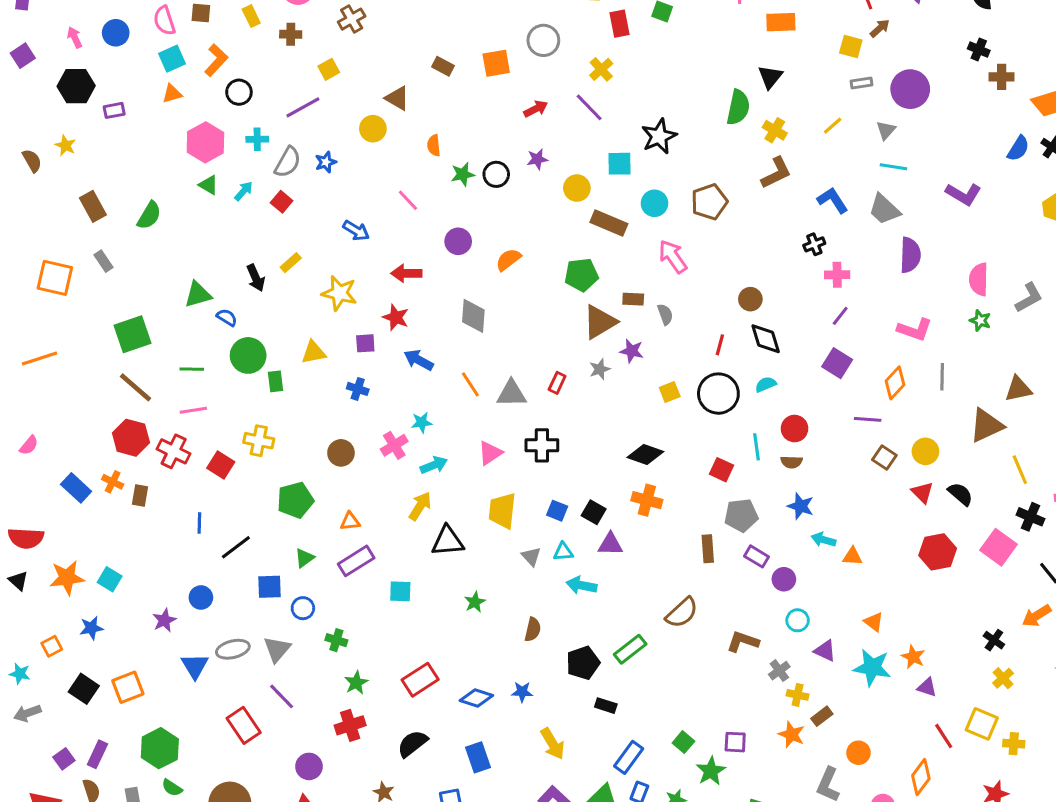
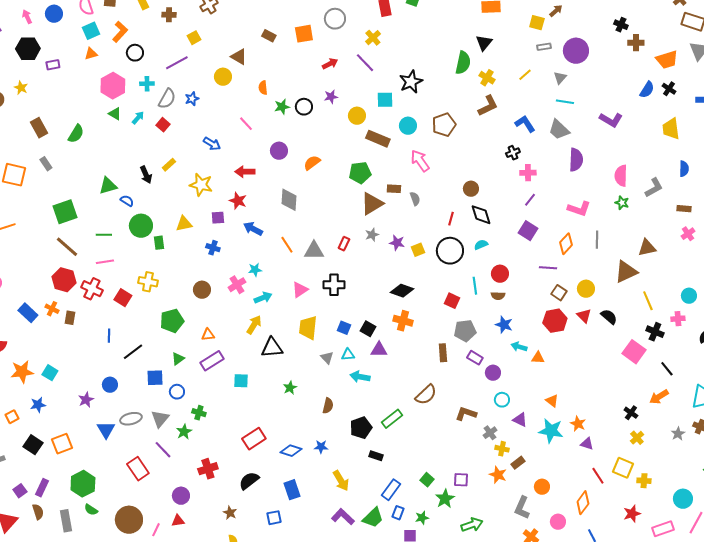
purple star: (632, 351) -> (397, 243), moved
red hexagon: (938, 552) -> (555, 321), moved
green star: (356, 683) -> (184, 432), moved

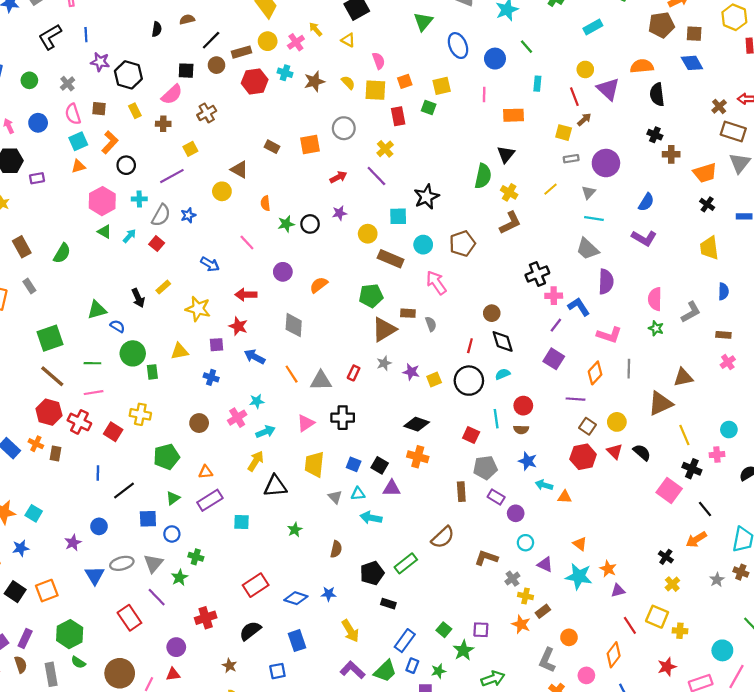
blue semicircle: (647, 90) -> (646, 202), moved
blue L-shape: (525, 124) -> (579, 307), moved
black cross: (513, 153) -> (537, 274), size x1.5
purple triangle: (587, 444) -> (618, 591), turned -32

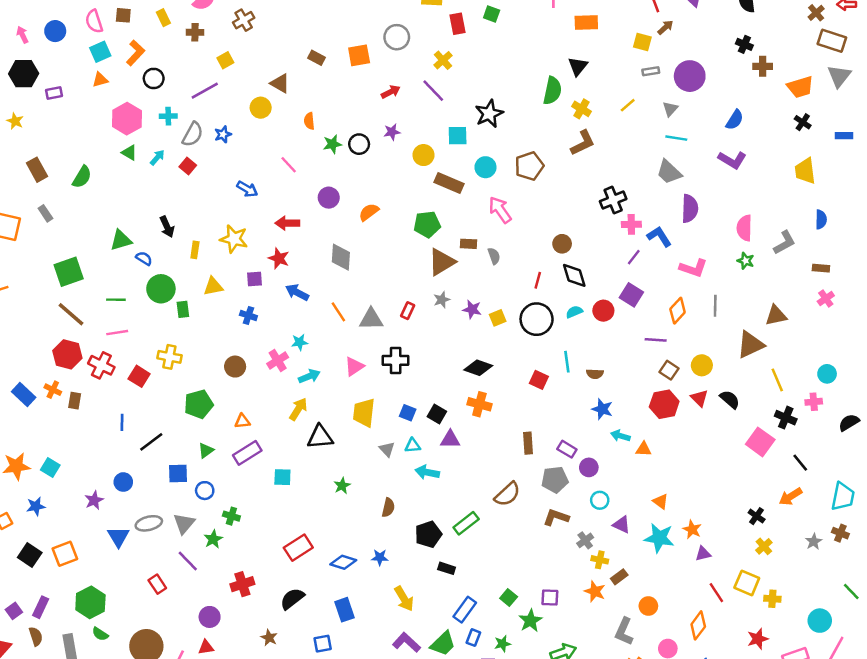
yellow rectangle: (163, 287) -> (195, 250), moved, turned -40
red circle: (523, 406) -> (603, 311), moved
gray pentagon: (485, 468) -> (555, 480), moved
red rectangle: (129, 618) -> (157, 584), size x0.7

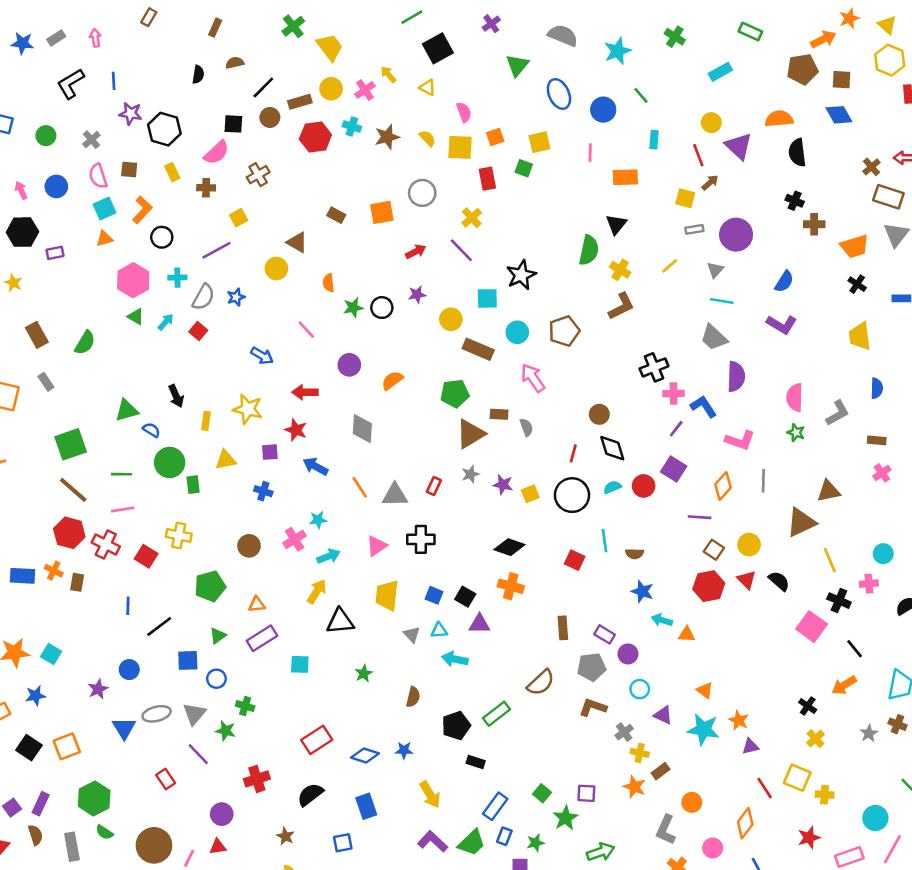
blue rectangle: (24, 395) -> (22, 576), turned -40
green star: (213, 539) -> (226, 731), turned -30

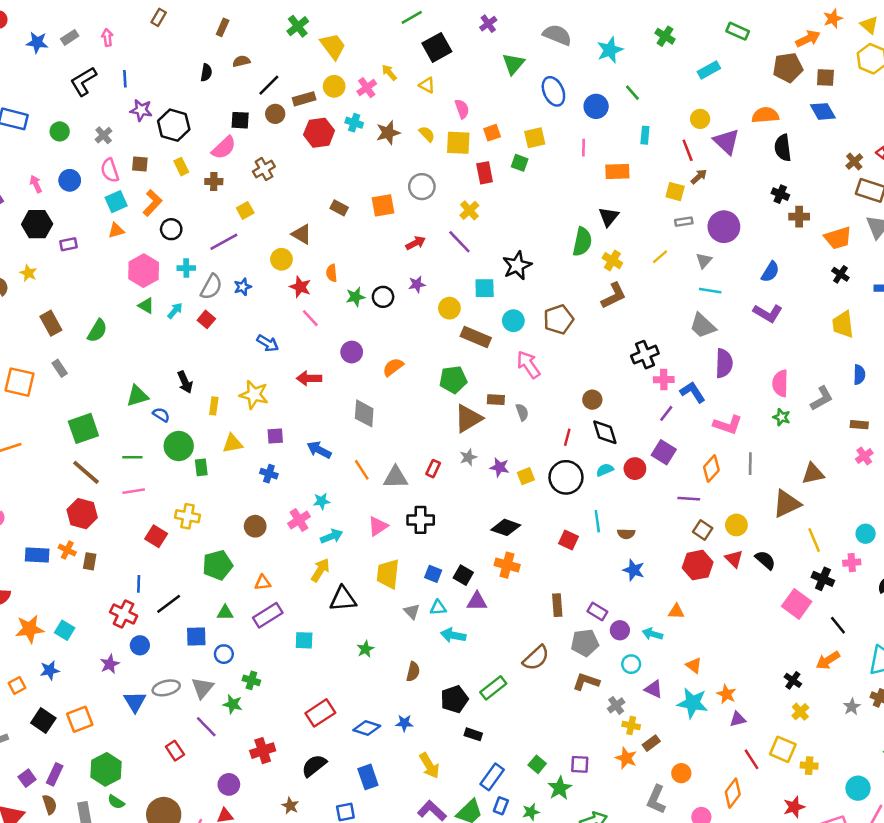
red star: (296, 430) -> (300, 287), moved
red cross: (106, 545) -> (124, 614), moved
cyan arrow: (662, 620) -> (652, 634), moved
green triangle: (218, 636) -> (225, 613), turned 36

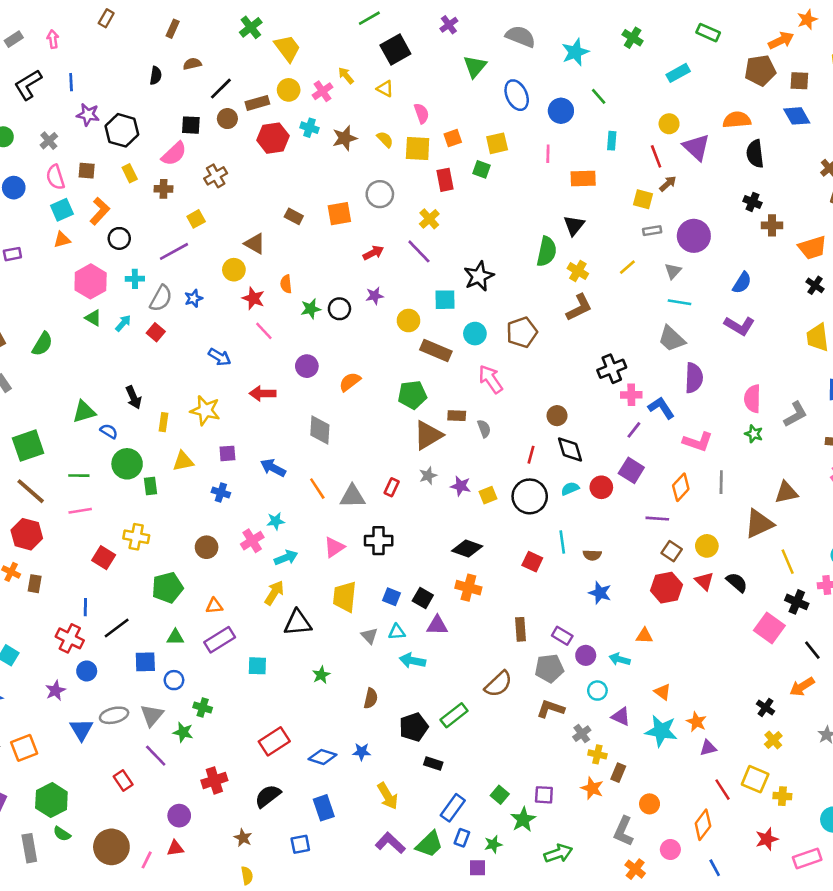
brown rectangle: (651, 743) -> (618, 773), turned -30

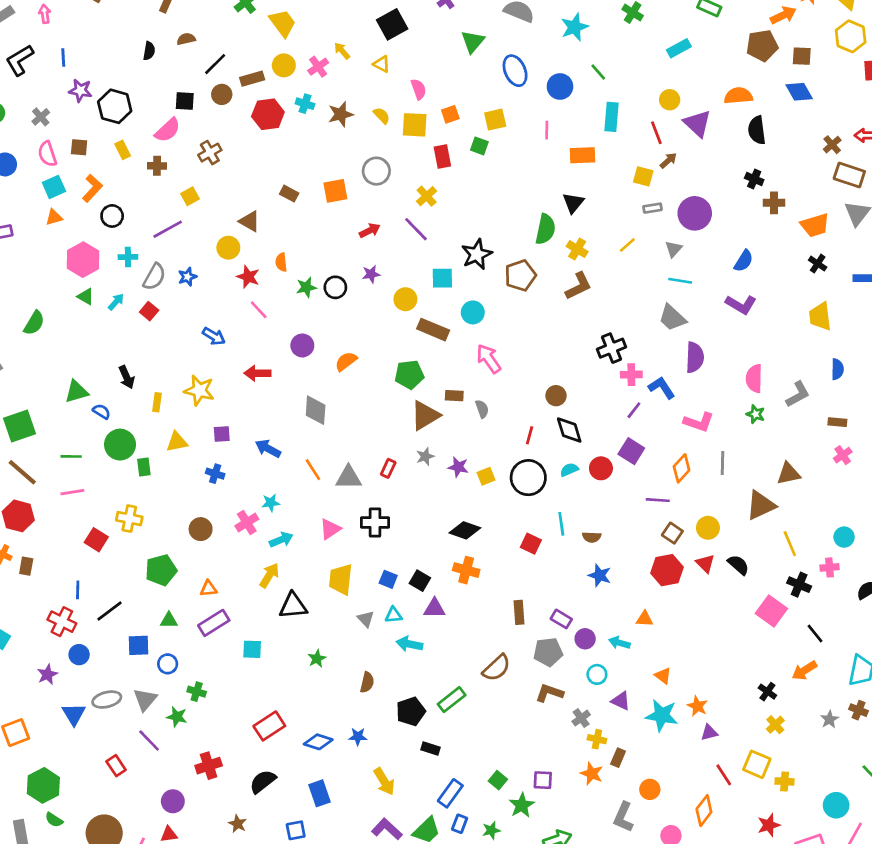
cyan rectangle: (612, 141) -> (611, 117), size x1.5
brown pentagon: (522, 332) -> (520, 275), moved

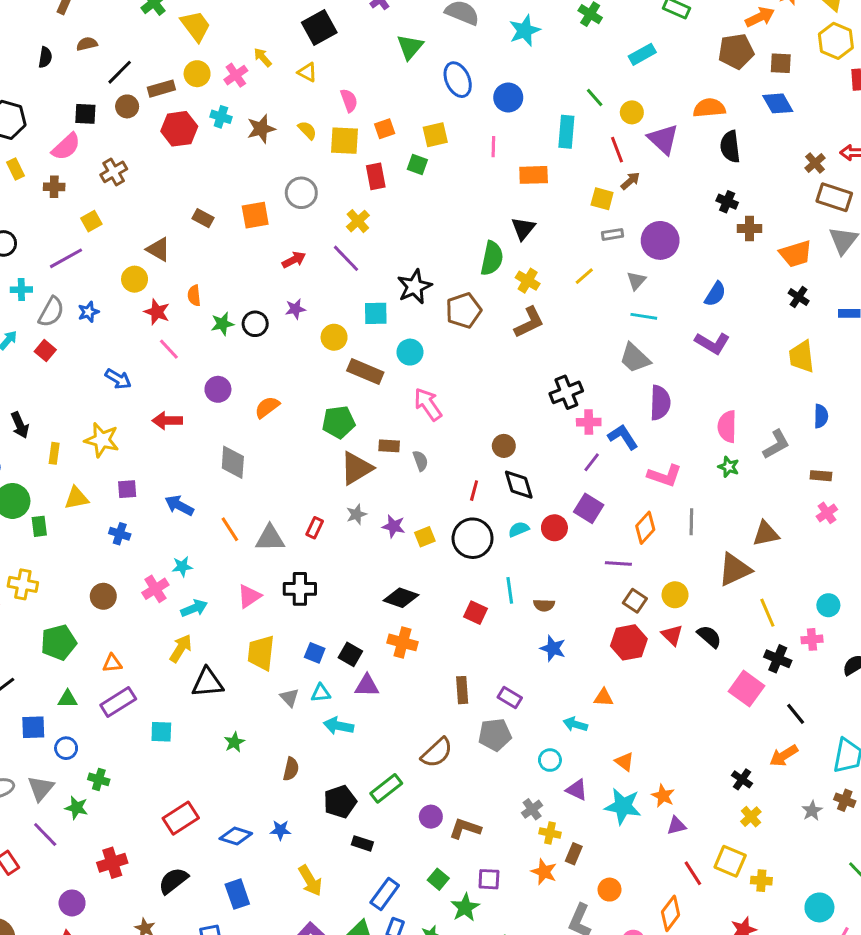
green line: (598, 72) -> (595, 97), moved
purple circle: (585, 639) -> (431, 817), moved
brown L-shape: (549, 693) -> (465, 829), moved

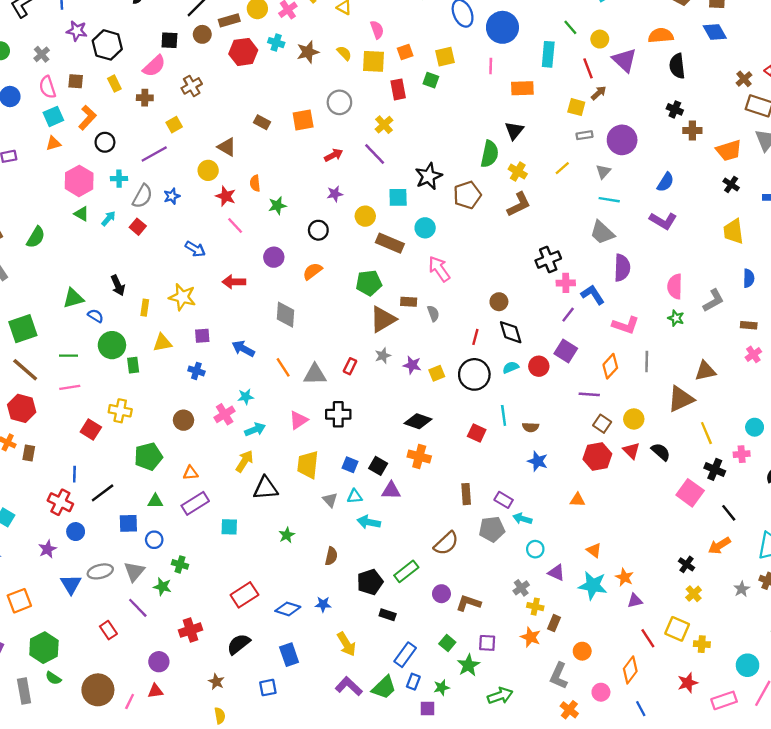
blue circle: (508, 97) -> (502, 27), size x1.4
black circle: (255, 324) -> (318, 230), moved
cyan arrow: (575, 724) -> (522, 519), moved

